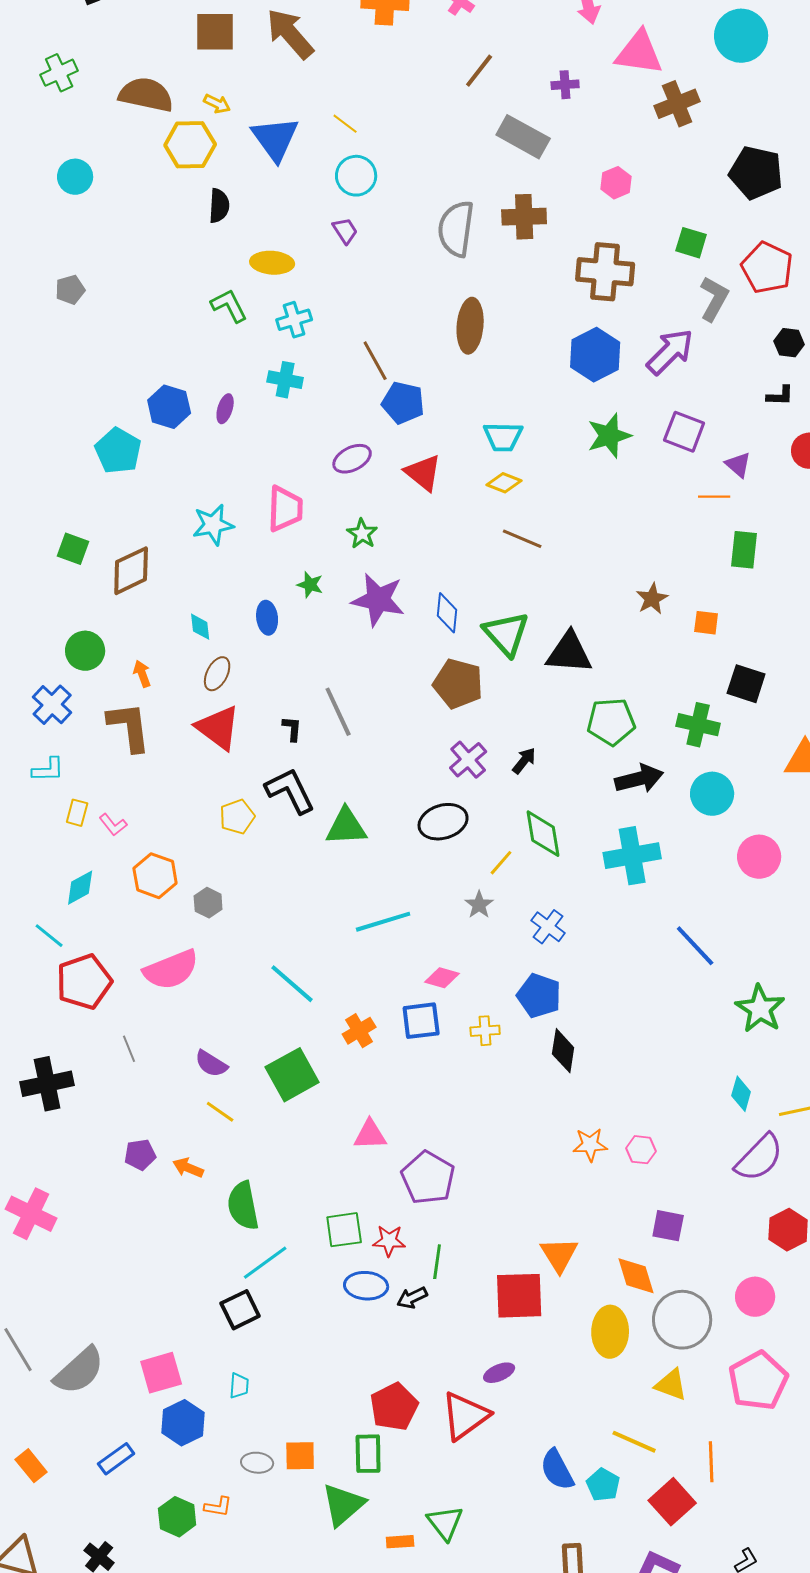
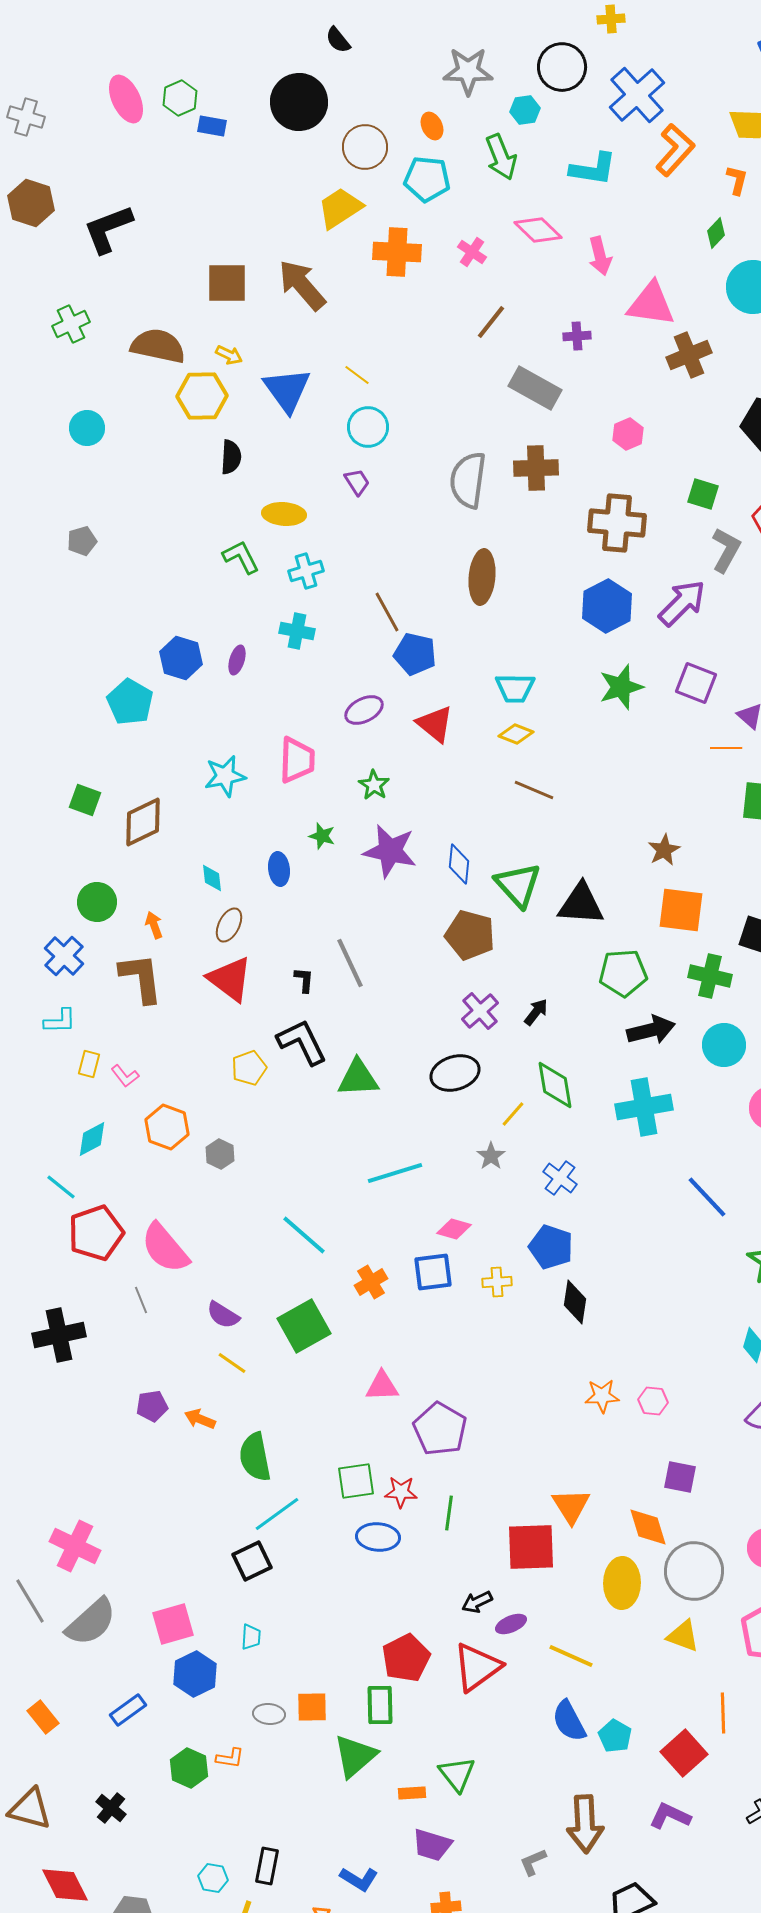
orange square: (706, 623) -> (681, 910), moved, size x1.8
pink semicircle: (171, 970) -> (165, 1248), moved, turned 72
pink cross: (31, 1214) -> (75, 1546), moved
black arrow: (412, 1298) -> (477, 1602), moved
yellow line: (634, 1442) -> (571, 1656), moved

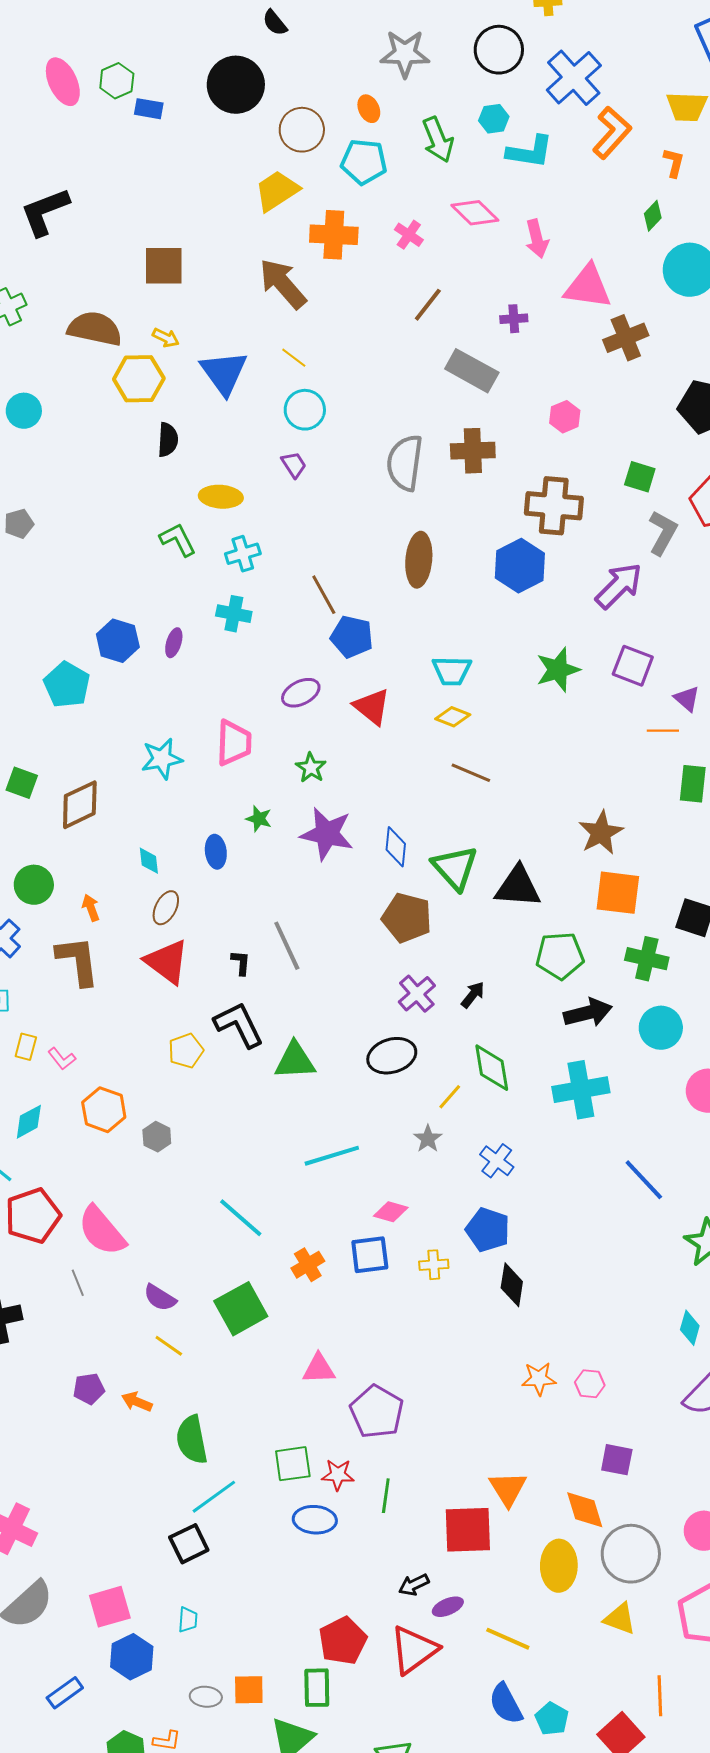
cyan hexagon: (525, 110) -> (494, 119), moved
brown arrow: (302, 285) -> (283, 284), moved
blue hexagon: (607, 606) -> (520, 566), moved
brown star: (664, 850) -> (601, 833), size x1.4

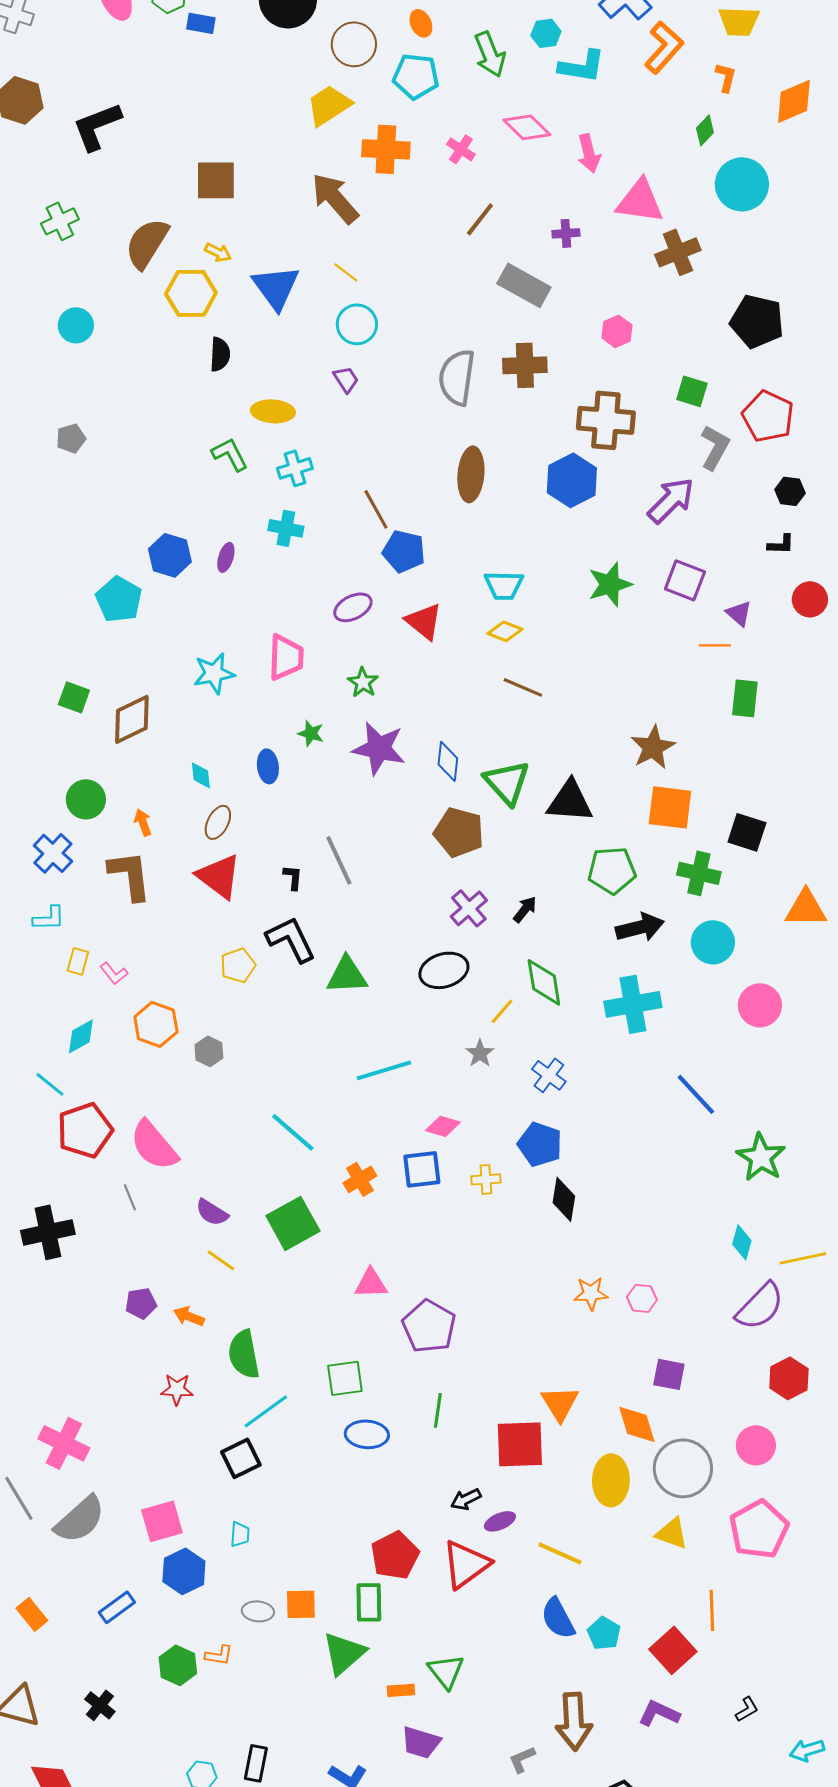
brown semicircle: (95, 329) -> (147, 243), turned -70
red star: (338, 1475) -> (177, 1389), moved

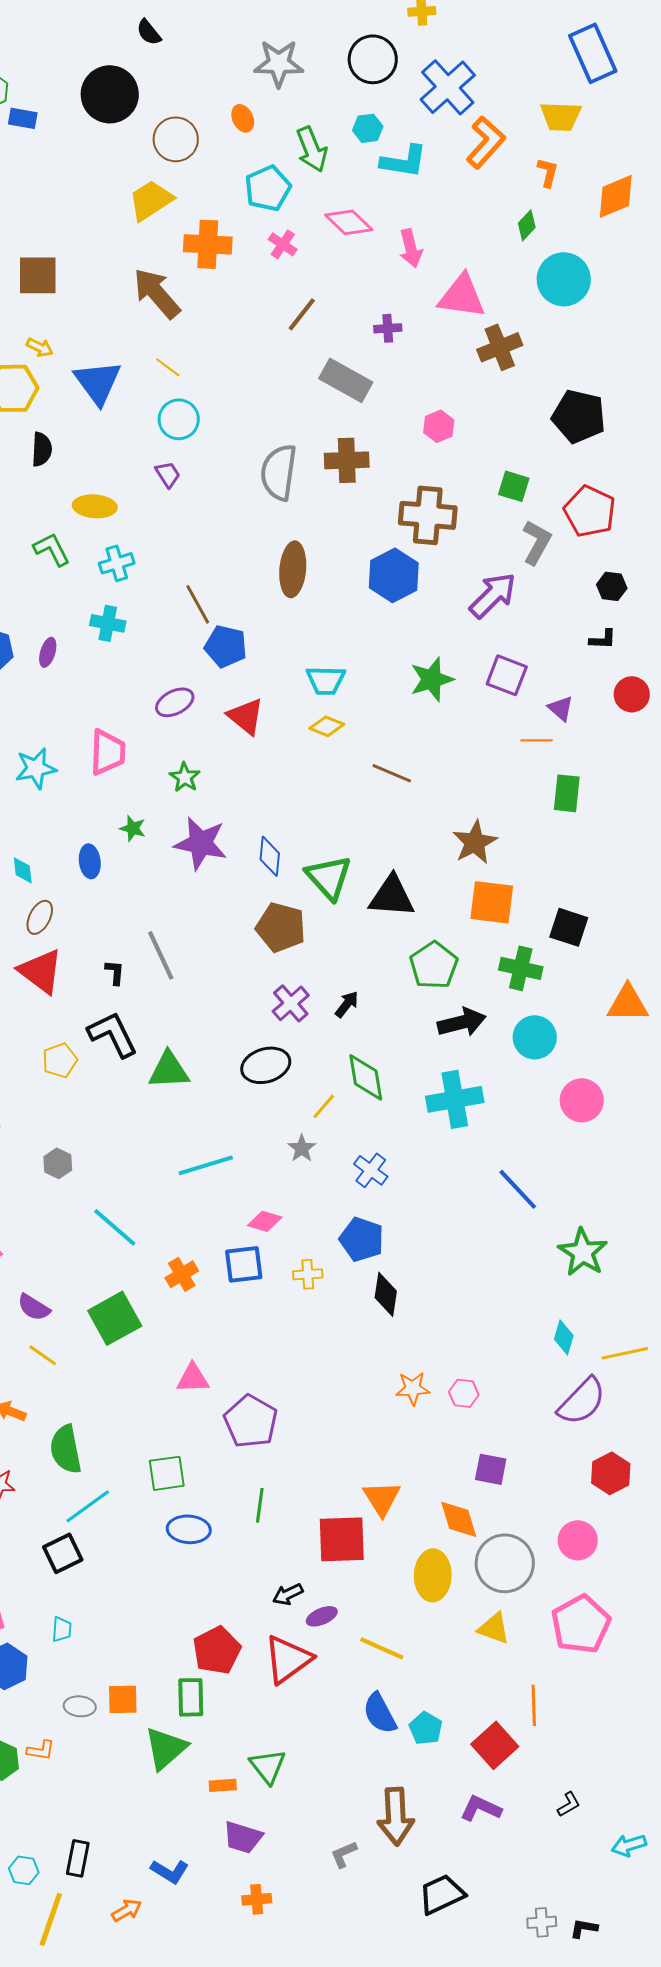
cyan pentagon: (416, 76) -> (268, 188), moved, turned -30
brown line: (523, 687) -> (392, 773), moved
green pentagon: (612, 870) -> (434, 965), turned -30
gray hexagon: (209, 1051) -> (58, 1163), moved

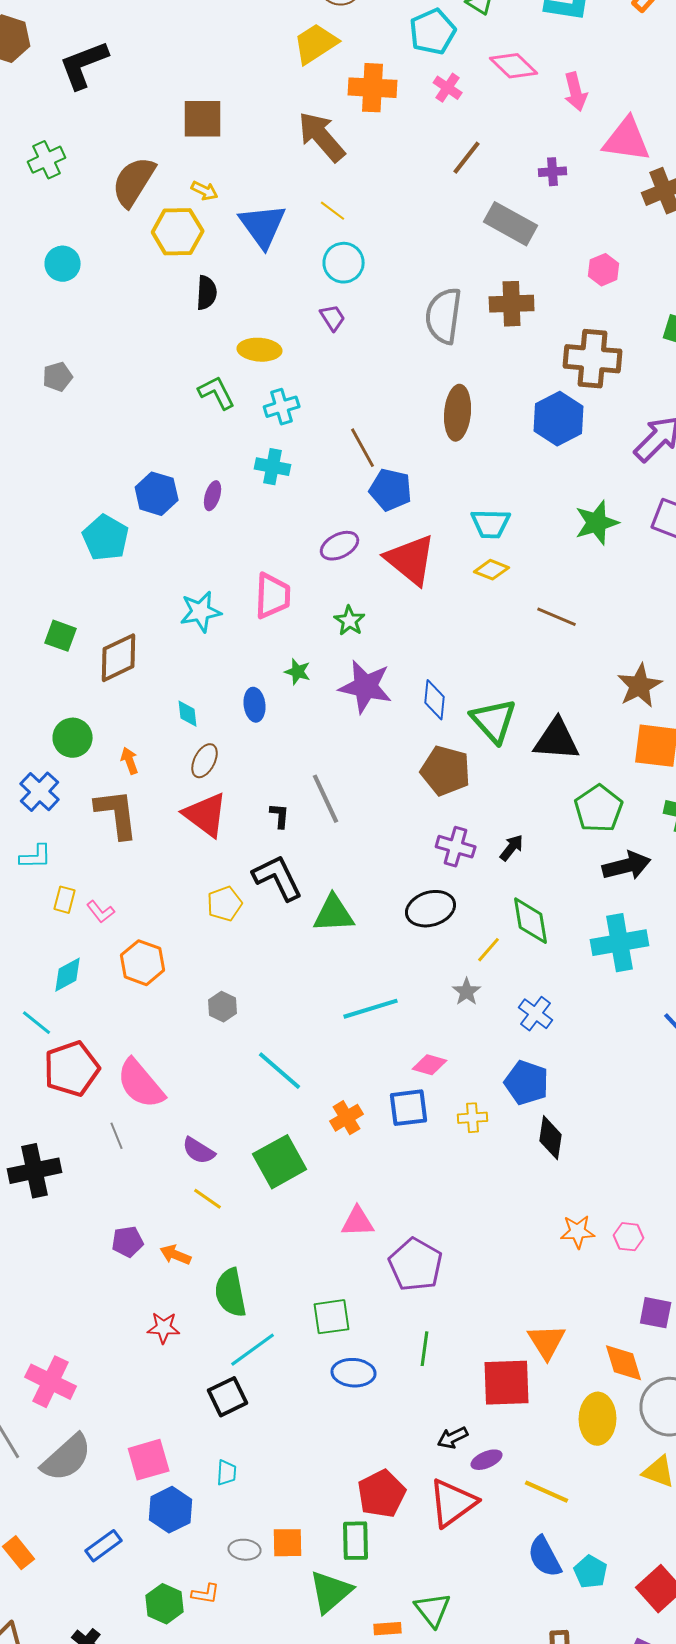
red triangle: (246, 716) -> (411, 560), size x1.4
purple cross: (291, 1003) -> (456, 847), turned -33

